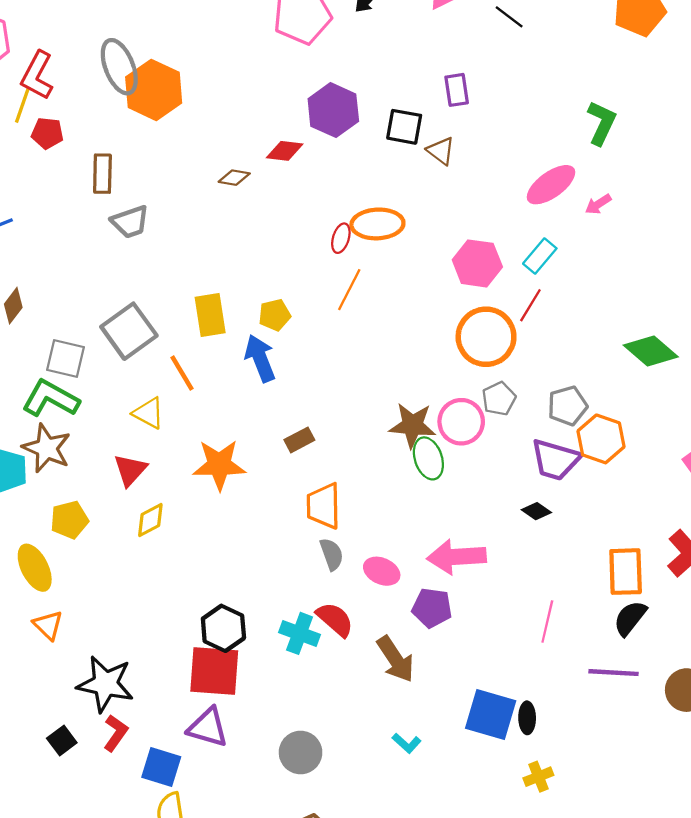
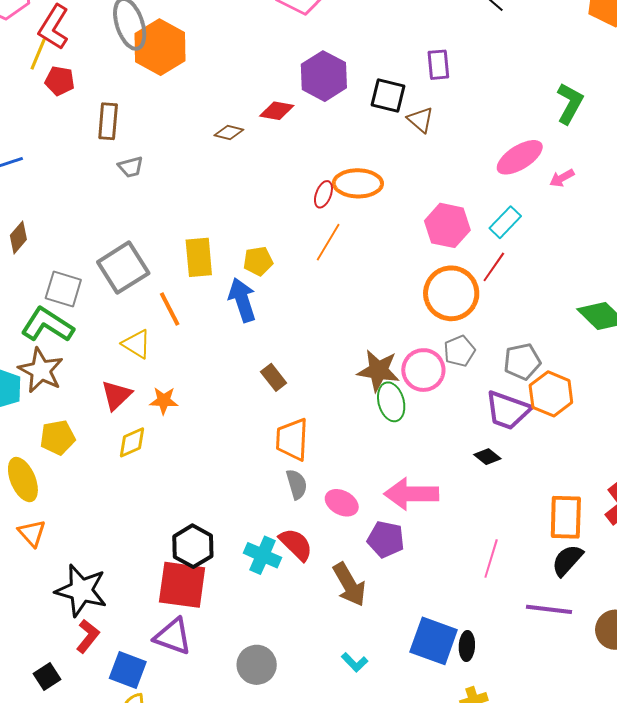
gray trapezoid: (130, 222) -> (131, 167), size x0.7
brown rectangle: (299, 440) -> (274, 377), turned 76
orange star: (219, 465) -> (164, 401), moved, size x0.6
black square: (62, 741) -> (47, 676), moved

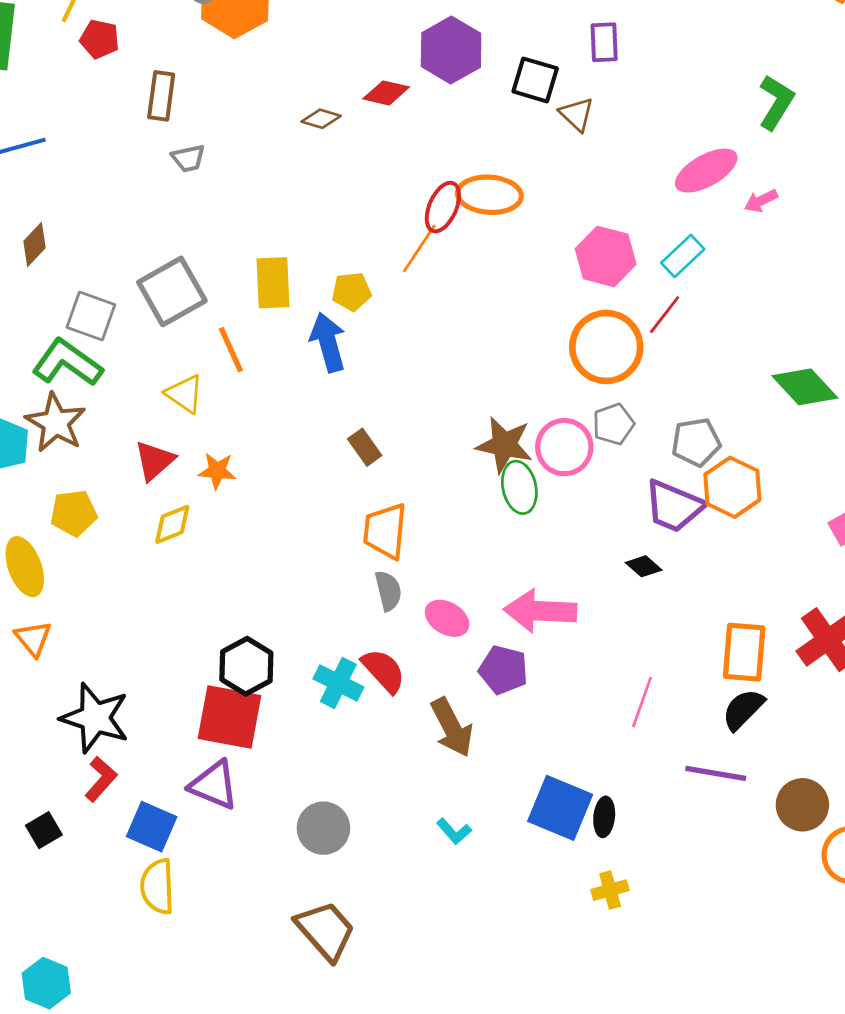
red ellipse: (323, 194) -> (443, 207), size x1.4
orange line: (328, 242) -> (419, 248), moved

